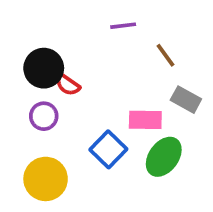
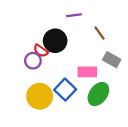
black circle: (44, 68) -> (55, 41), moved
purple circle: (44, 116) -> (33, 61), moved
yellow circle: (46, 179) -> (40, 96), moved

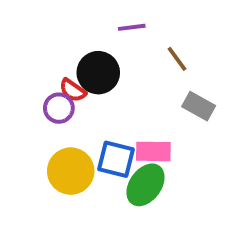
pink rectangle: (87, 72) -> (153, 151), moved
blue square: (65, 90) -> (116, 159), turned -30
green ellipse: (98, 94) -> (145, 185), moved

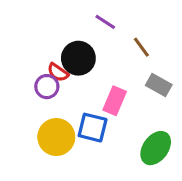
purple line: (132, 27) -> (105, 22), turned 40
pink rectangle: (153, 151) -> (115, 101), moved, turned -68
green ellipse: (145, 185) -> (156, 148), moved

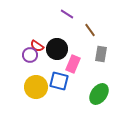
black circle: (78, 58) -> (57, 49), moved
gray rectangle: (159, 85) -> (101, 54), turned 70

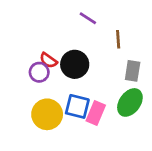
brown line: (90, 30) -> (118, 39), turned 32
pink rectangle: (73, 64) -> (96, 113), moved
green ellipse: (99, 94) -> (130, 102), moved

